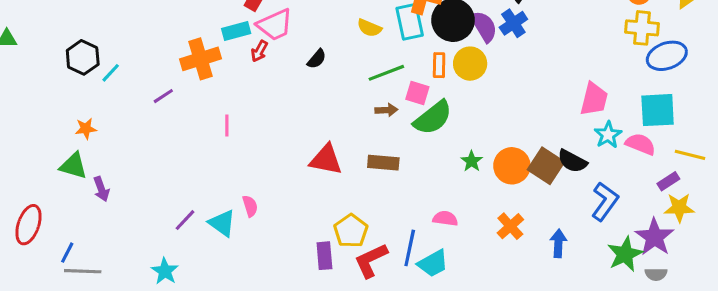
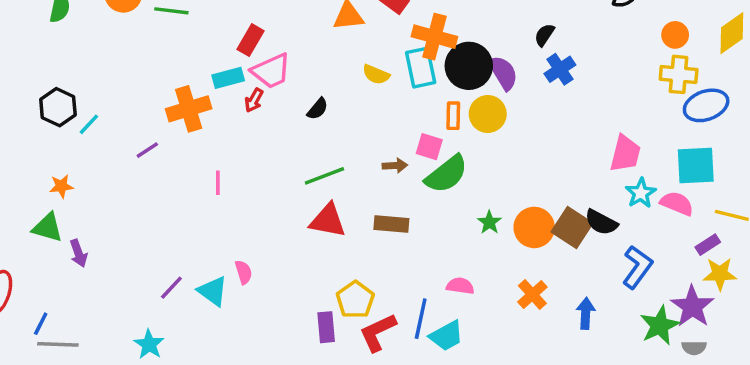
blue cross: (513, 23) -> (560, 69), moved
green line: (386, 73) -> (324, 176), moved

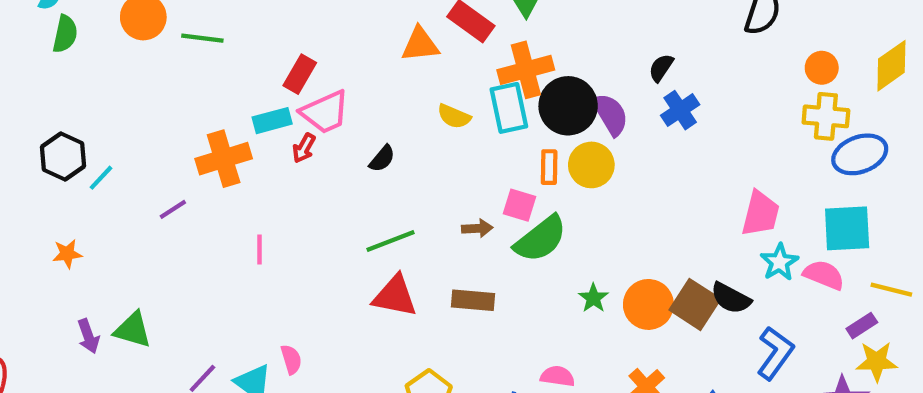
orange cross: (434, 37) -> (526, 70), turned -30
green triangle: (48, 227) -> (133, 330), moved

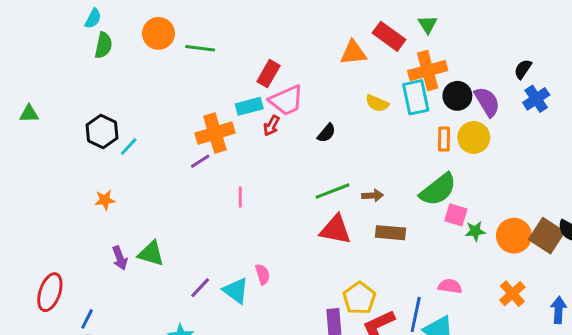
black circle: (568, 106) -> (457, 96), size x0.7
pink square: (519, 205) -> (456, 215), moved
purple line: (173, 209) -> (200, 161), moved
brown arrow: (477, 228) -> (373, 195), moved
green star: (593, 298) -> (475, 231), turned 30

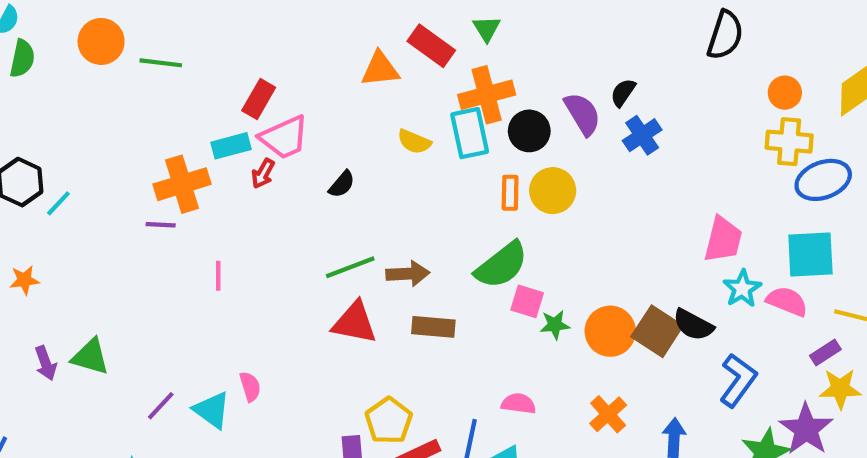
purple semicircle: (487, 102) -> (582, 114), moved
purple line: (200, 161) -> (161, 225), turned 36
brown arrow: (373, 195) -> (408, 274), size x1.4

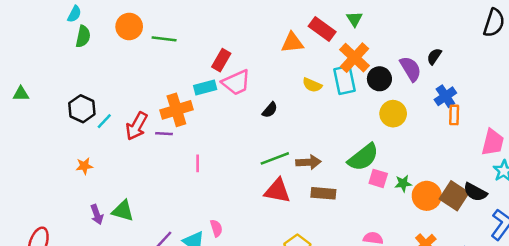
orange cross: (487, 95) -> (355, 58), turned -32
blue cross: (642, 135) -> (445, 96), moved
red arrow: (263, 174) -> (137, 126), moved, size x1.6
orange rectangle: (510, 193) -> (454, 115), moved
green star: (555, 325) -> (403, 183), moved

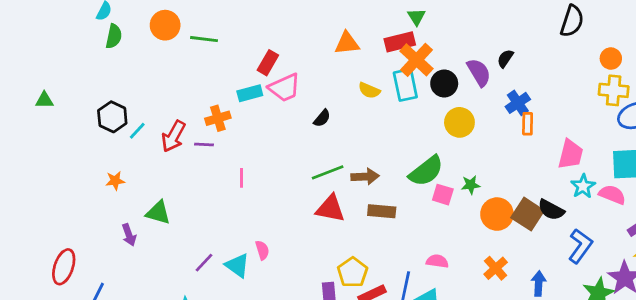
red rectangle: (322, 29) -> (400, 42), moved, turned -50
orange cross: (176, 110) -> (218, 118), size x0.7
green star: (403, 183) -> (471, 185), moved
green triangle: (123, 211) -> (158, 213), moved

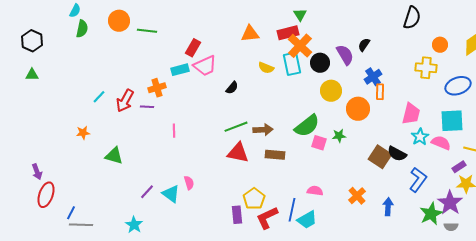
yellow cross: (614, 90) -> (426, 68), moved
black hexagon: (112, 117) -> (32, 41), moved
orange circle: (497, 214) -> (358, 109), moved
purple arrow: (129, 235) -> (37, 172), moved

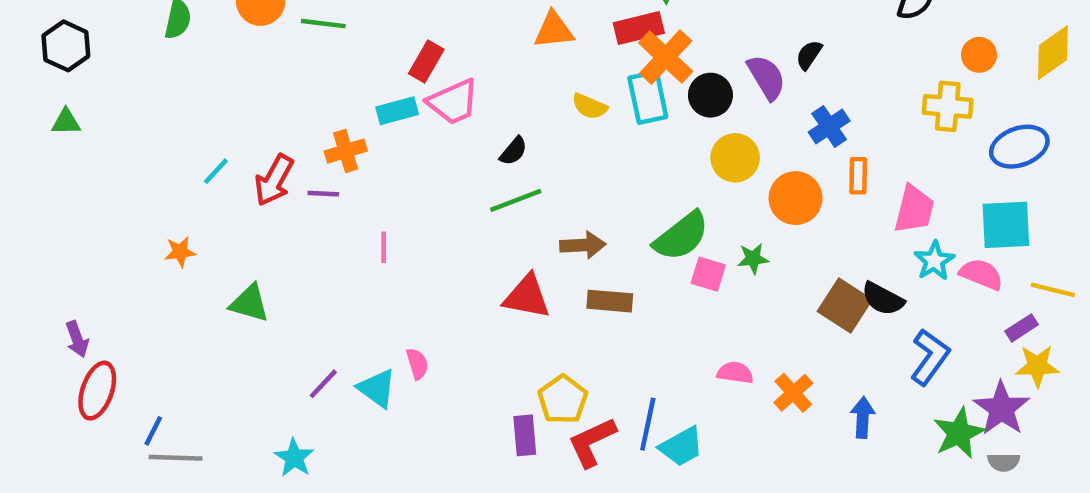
orange rectangle: (380, 92) -> (858, 176), moved
green line: (236, 127) -> (516, 200), moved
pink semicircle: (315, 191) -> (735, 373), moved

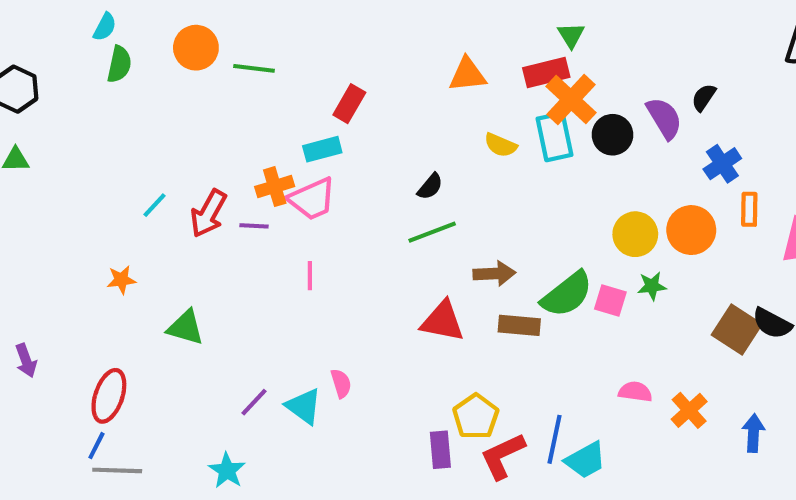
pink trapezoid: (453, 102) -> (312, 199), moved
yellow circle: (735, 158) -> (635, 234), moved
green semicircle: (681, 236) -> (567, 294), moved
red ellipse: (97, 391) -> (109, 396), moved

